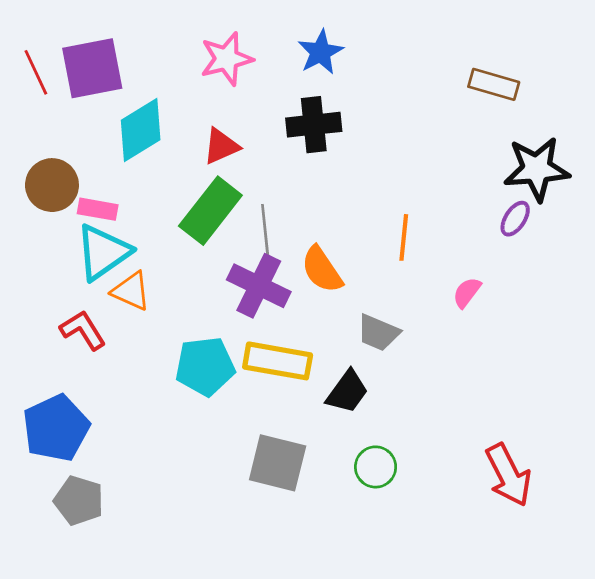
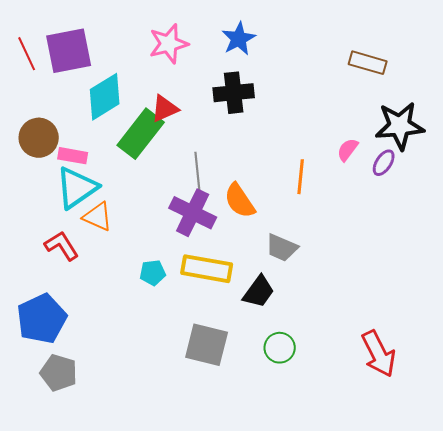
green rectangle: (210, 211) -> (141, 134), moved
pink semicircle: (467, 292) -> (348, 150), moved
cyan pentagon: (205, 366) -> (153, 273), size x0.6

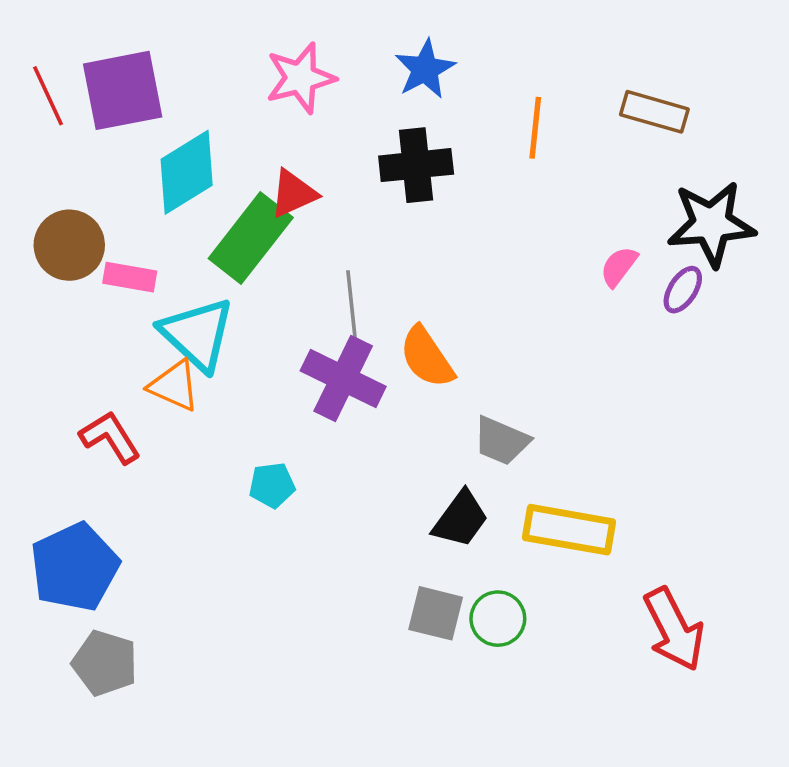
orange line: (301, 177) -> (535, 128), moved
cyan triangle: (77, 188) -> (197, 334), moved, turned -42
yellow rectangle: (207, 269) -> (569, 530), moved
gray square: (207, 345) -> (436, 613), moved, size x0.7

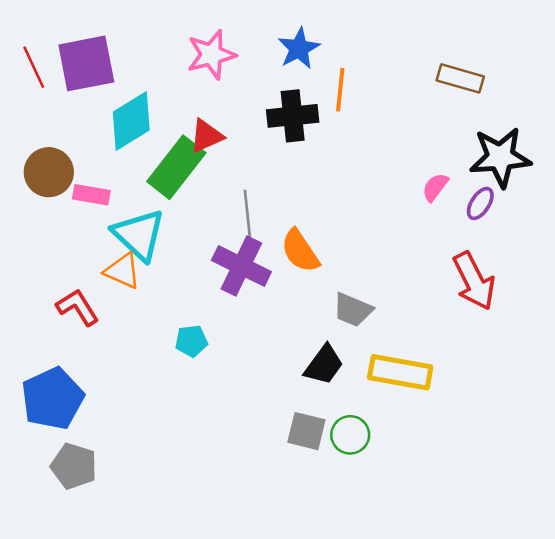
orange line: (535, 128) -> (340, 90), moved
red arrow: (674, 629) -> (474, 281), moved

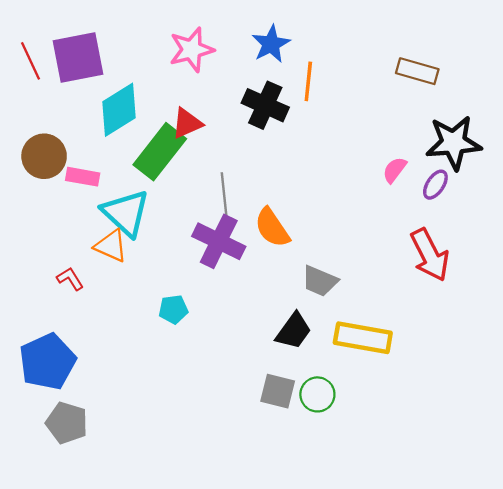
black cross: (293, 116) -> (265, 105), turned 30
red L-shape: (78, 307) -> (70, 279), size x0.7

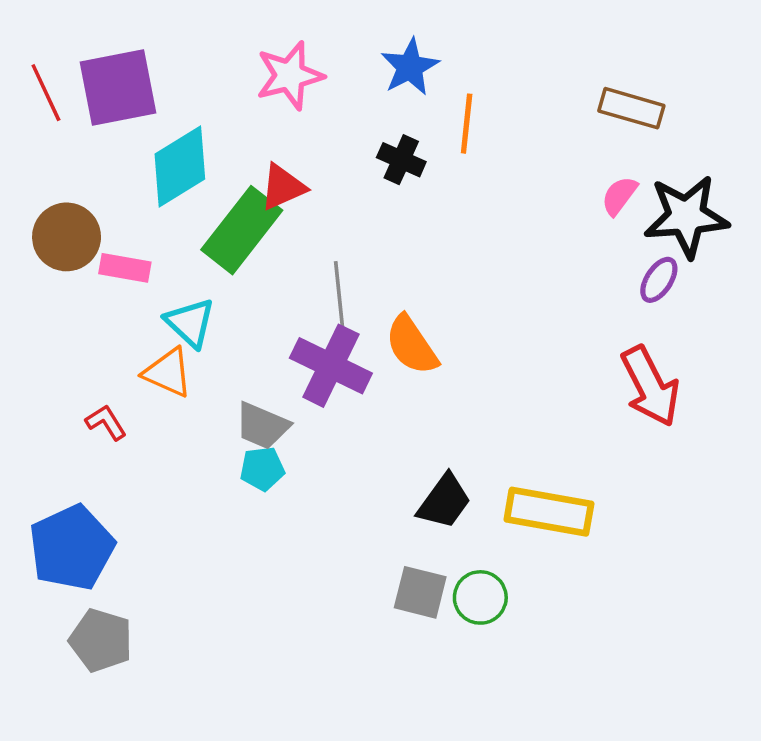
black cross: (265, 105) -> (401, 160), size x0.7
pink semicircle: (395, 170) -> (619, 196), moved
cyan triangle: (126, 213) -> (190, 323), size x0.7
gray trapezoid: (320, 281) -> (262, 426), moved

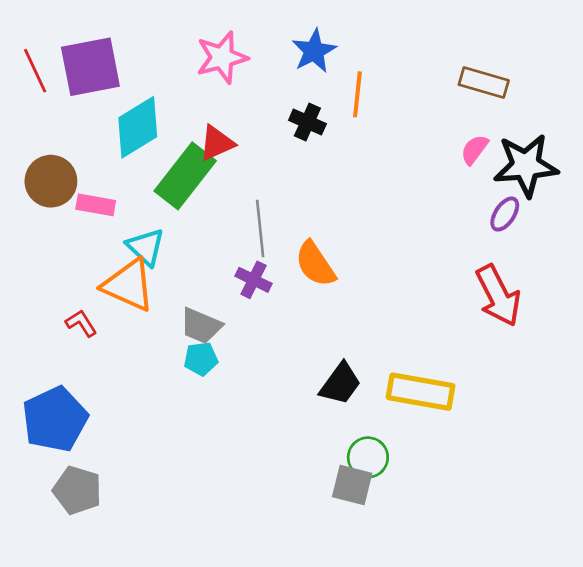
purple cross: (331, 366) -> (254, 280), size x0.6
orange triangle: (168, 373) -> (129, 285), size x1.4
gray square: (420, 592) -> (352, 485), moved

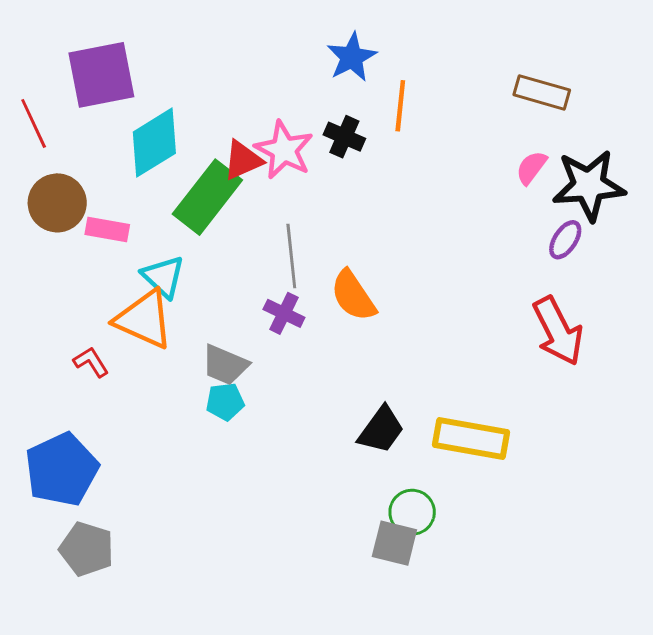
pink star: (222, 58) -> (284, 150), moved, turned -30
red line: (35, 71) -> (34, 123), moved

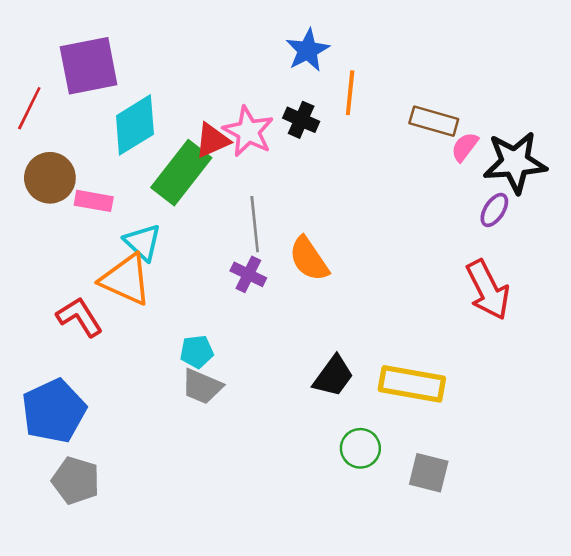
brown rectangle: (542, 92) -> (434, 121), moved
red line: (34, 123) -> (29, 108), turned 51
red L-shape: (91, 362) -> (80, 317), size x1.5
gray trapezoid: (225, 365) -> (202, 386), moved
gray square: (394, 543) -> (429, 473), moved

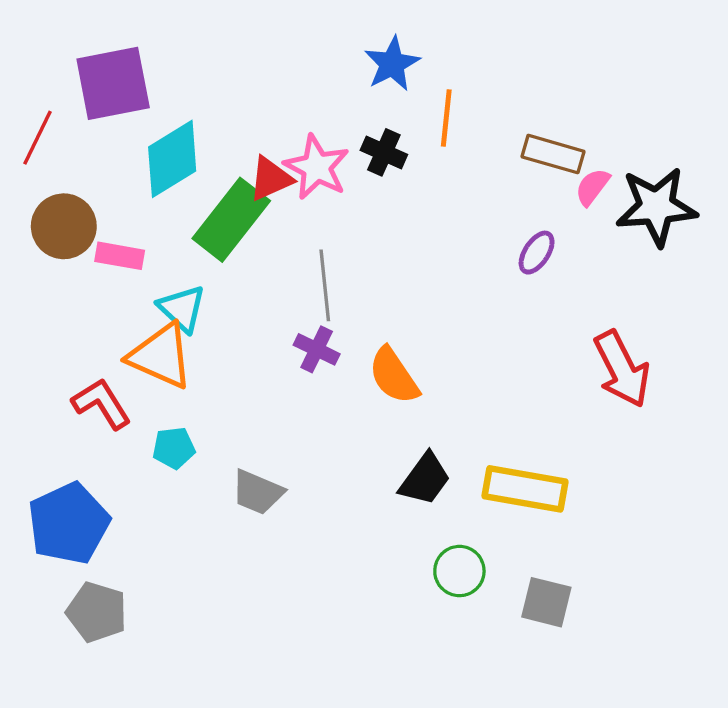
purple ellipse: (494, 210) -> (537, 253), moved
orange semicircle: (309, 259) -> (394, 376), moved
cyan pentagon: (197, 352) -> (174, 448), moved

